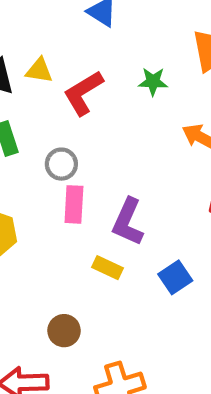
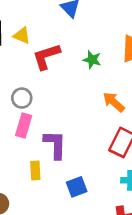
purple L-shape: (128, 222) -> (55, 145), turned 144
yellow rectangle: (108, 268) -> (35, 170), turned 48

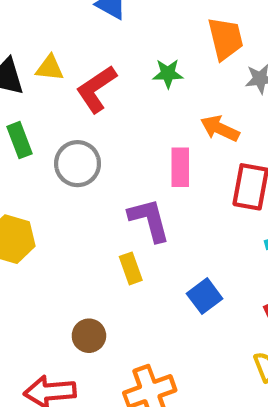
gray circle: (22, 98) -> (78, 164), size x1.4
pink rectangle: (24, 125) -> (180, 167), moved
blue square: (77, 187) -> (205, 296), moved

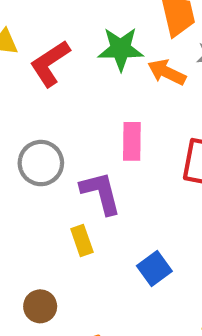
green star: (168, 74) -> (121, 49), size x1.5
orange arrow: (220, 129) -> (167, 72), moved
gray circle: (78, 164) -> (41, 163), moved

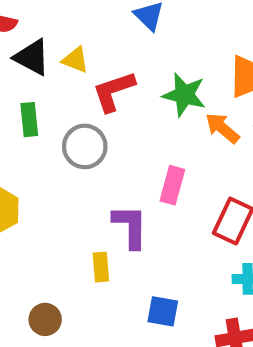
gray circle: (41, 163) -> (85, 146), moved
blue square: (154, 269) -> (163, 311), turned 32

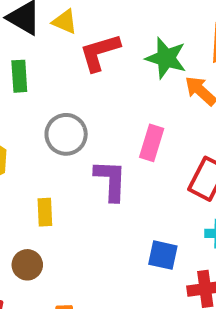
gray circle: (85, 146) -> (66, 134), moved
yellow rectangle: (101, 267) -> (45, 212), moved
blue square: (163, 311) -> (163, 255), moved

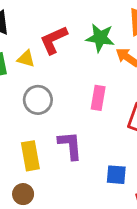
yellow triangle: (65, 22) -> (26, 59), moved
purple L-shape: (111, 180) -> (70, 145), moved
yellow rectangle: (45, 212) -> (30, 156), size x1.5

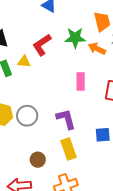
gray circle: (38, 100) -> (27, 116), moved
yellow rectangle: (30, 156) -> (68, 149), moved

